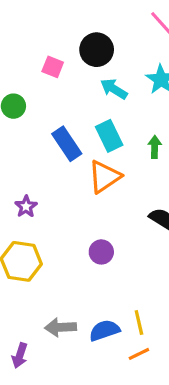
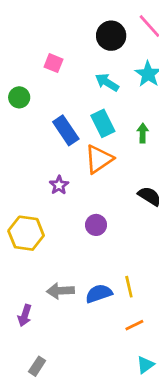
black circle: (97, 50) -> (111, 36), moved
purple star: (26, 206) -> (59, 185), moved
orange line: (139, 354) -> (134, 325), moved

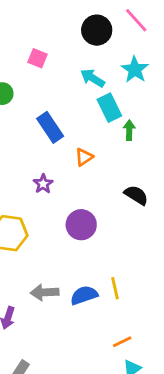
cyan rectangle: (103, 123) -> (109, 108), moved
orange triangle: (99, 159) -> (84, 157), size x0.6
purple circle: (96, 225) -> (81, 225), size x1.4
orange line: (134, 325) -> (122, 342), moved

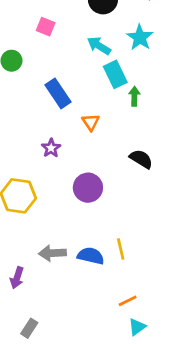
orange triangle: (84, 157) -> (91, 122), turned -30
blue semicircle: (84, 295) -> (91, 256), turned 32

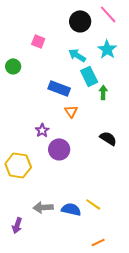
blue rectangle: (58, 93) -> (59, 88), moved, turned -35
purple circle: (88, 188) -> (59, 149), moved
yellow line: (121, 249) -> (93, 204), turned -42

